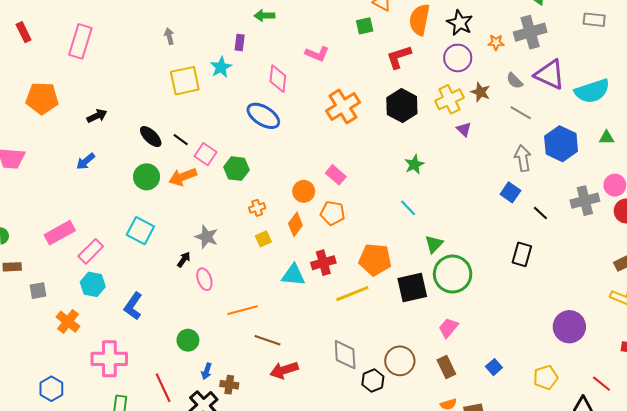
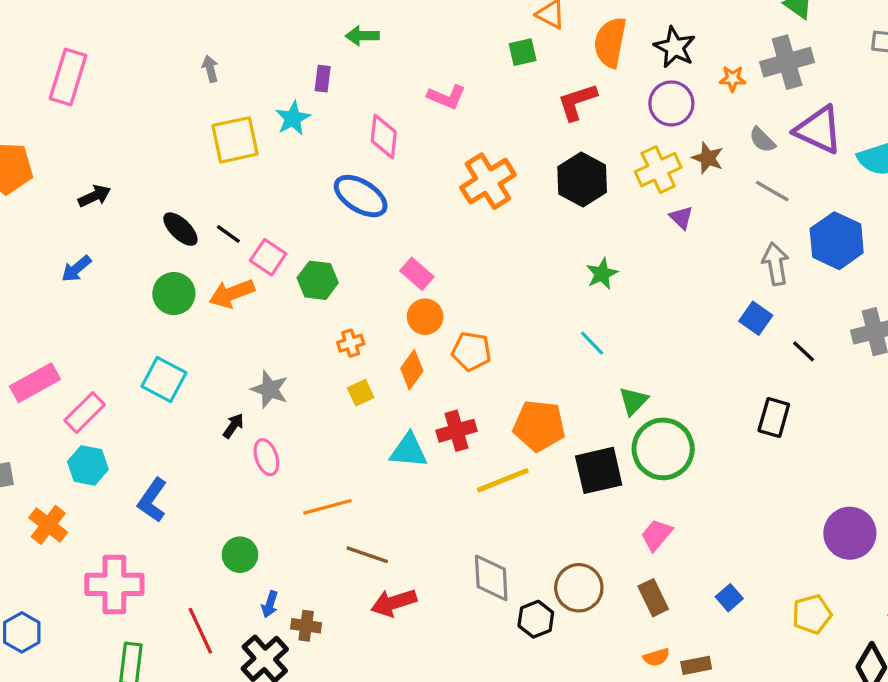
pink rectangle: (336, 175) -> (417, 274), moved

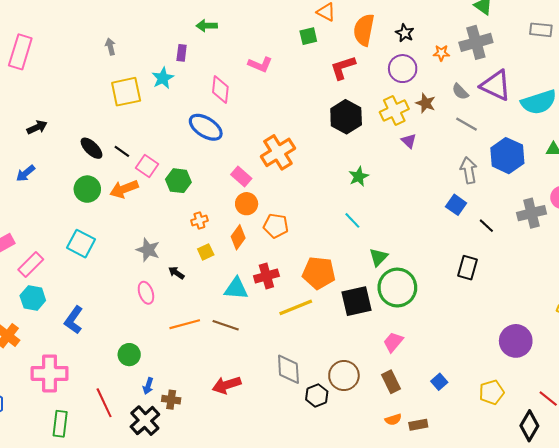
black star: (675, 47) -> (405, 33), size x0.7
orange cross: (488, 181) -> (278, 152), moved
black arrow: (233, 426) -> (176, 273), moved, turned -91
brown line: (367, 555) -> (226, 325), moved

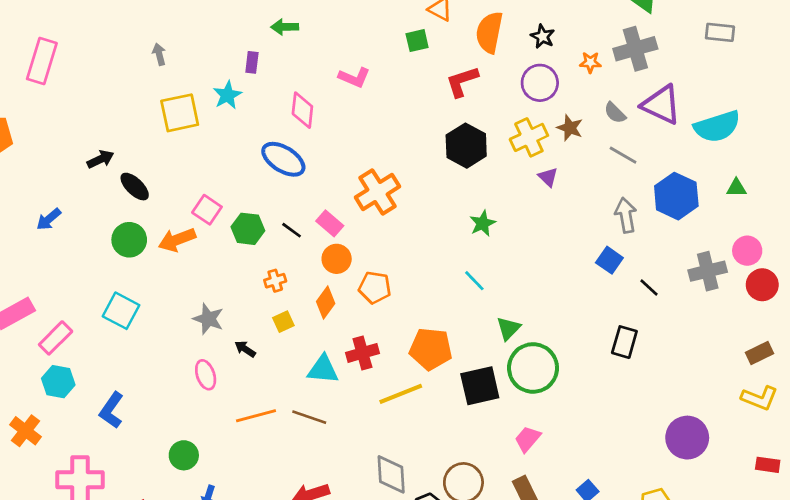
black arrow: (37, 127) -> (101, 159), moved
black line: (122, 151) -> (292, 230), moved

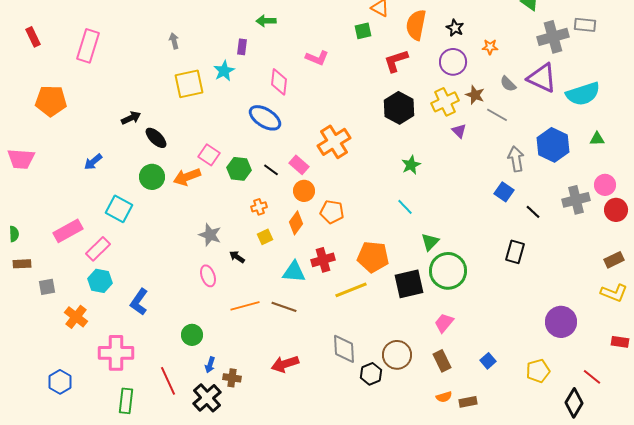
gray cross: (635, 49) -> (553, 37), moved
gray line: (623, 155) -> (497, 115), moved
cyan square: (121, 311) -> (119, 209), moved

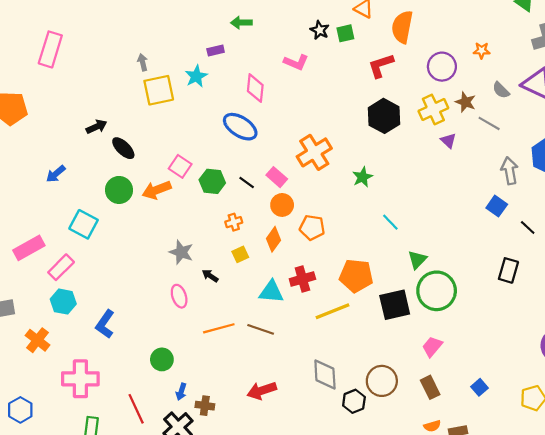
black star: (455, 28) -> (320, 30), moved
gray arrow: (174, 41) -> (143, 62), moved
purple rectangle: (242, 47) -> (216, 50), turned 70
green star: (411, 165) -> (363, 177), moved

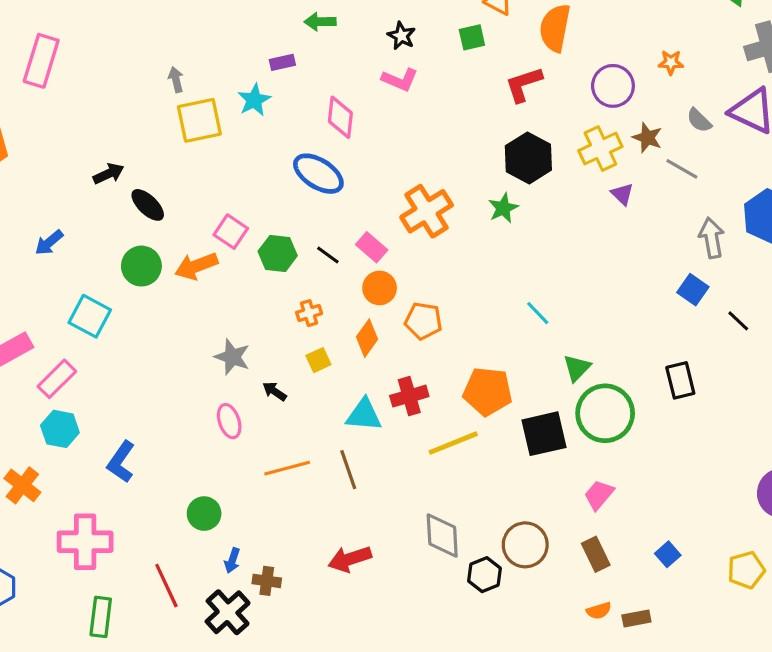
black star: (320, 30) -> (401, 36), moved
green star: (363, 177) -> (503, 208), moved
black rectangle: (508, 270) -> (680, 380), moved, turned -30
brown line: (261, 329) -> (348, 470), turned 52

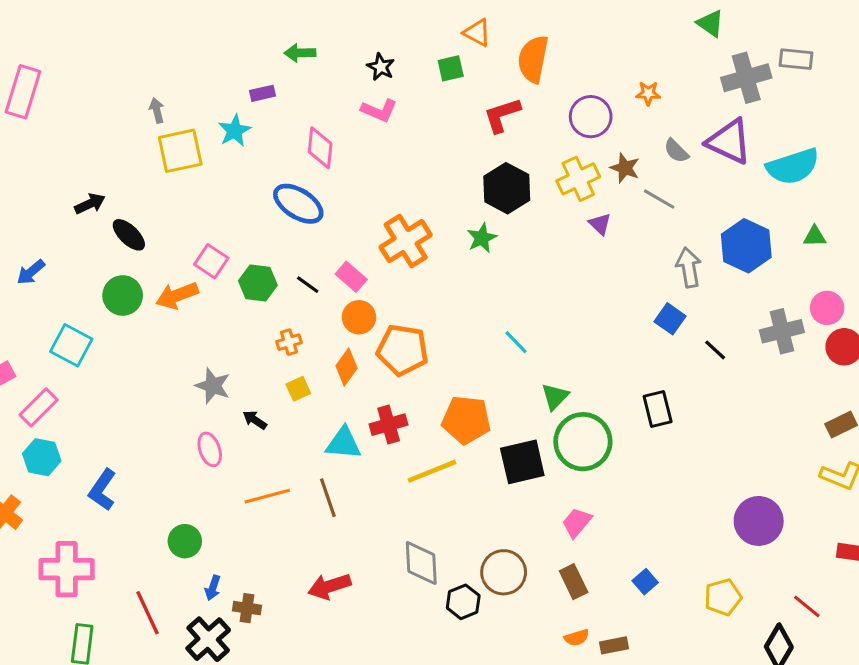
orange pentagon: (423, 321) -> (403, 350), size x1.4

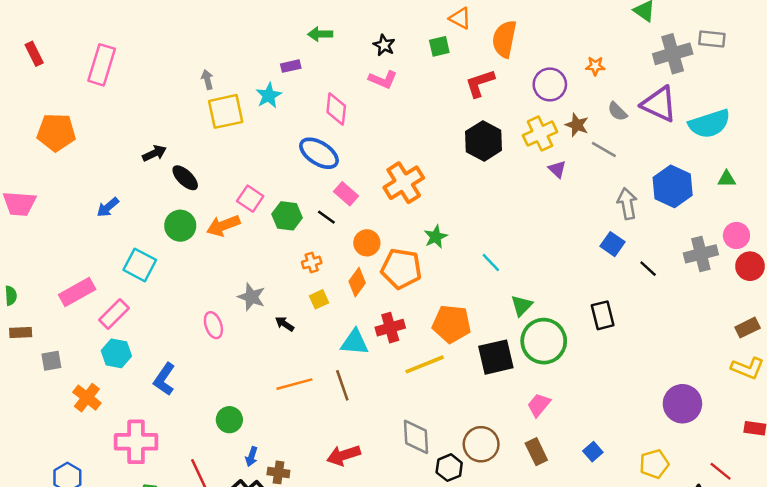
green star: (482, 238) -> (436, 237), moved
pink rectangle: (351, 277) -> (346, 194), moved
pink ellipse: (210, 449) -> (213, 325), moved

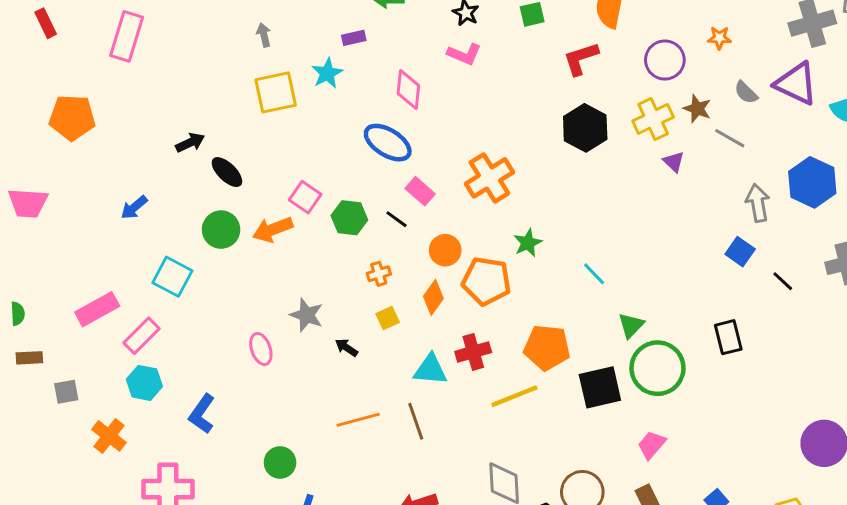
gray arrow: (207, 80) -> (264, 35), moved

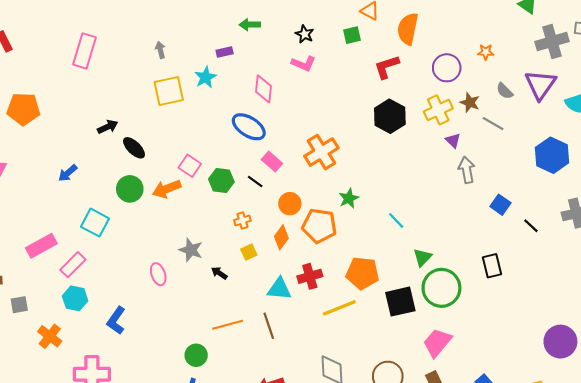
pink rectangle: (127, 36) -> (85, 51), moved
purple triangle: (796, 84) -> (540, 85), turned 40
gray arrow: (758, 203) -> (467, 170), moved
pink trapezoid: (652, 445) -> (437, 343), size x1.4
green circle: (280, 463) -> (196, 355), moved

